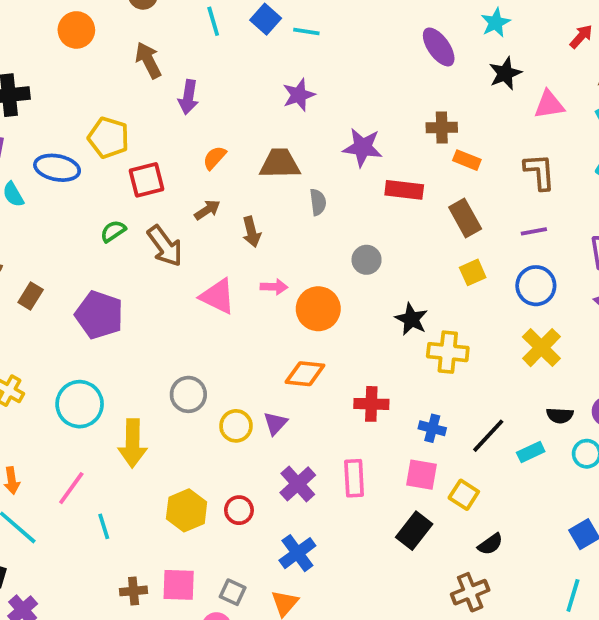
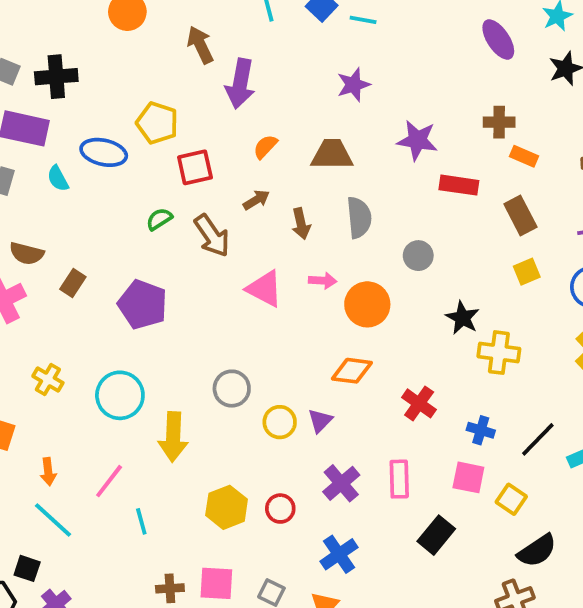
purple arrow: (188, 97) -> (240, 84), size x1.4
gray semicircle: (318, 202) -> (359, 217), moved, size x1.5
red cross: (371, 404) -> (419, 403), turned 32
black rectangle: (414, 531) -> (436, 535), moved
black semicircle: (490, 544) -> (537, 551), size x1.5

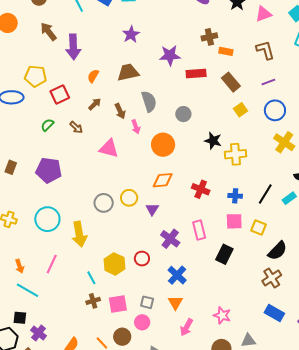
brown arrow: (212, 236) -> (76, 127), size x0.6
pink arrow: (323, 281) -> (136, 127), moved, turned 80
yellow circle: (280, 422) -> (129, 198), moved
cyan line: (141, 521) -> (91, 278), moved
brown cross: (170, 588) -> (93, 301), moved

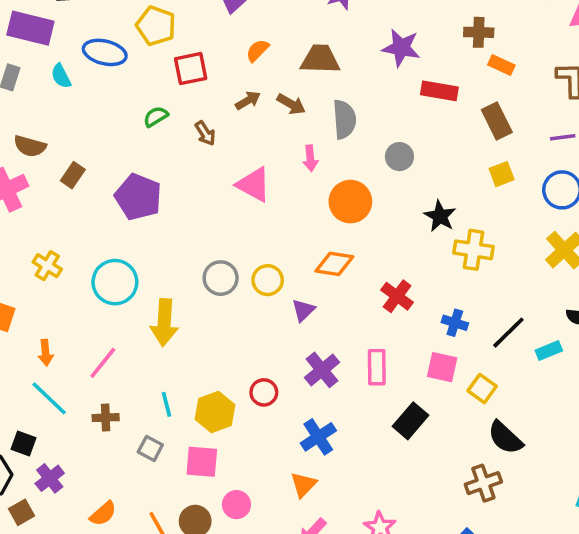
brown arrow: (120, 111) -> (291, 104), moved, turned -49
black semicircle: (277, 251) -> (505, 438), turned 75
yellow hexagon: (114, 264) -> (215, 412), moved
brown cross: (93, 301) -> (106, 418), moved
gray square: (147, 302) -> (150, 448), moved

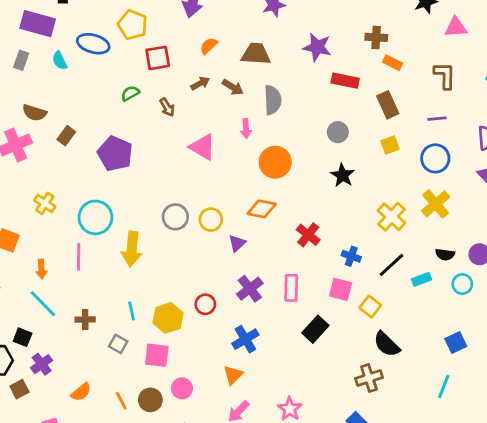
gray circle: (399, 157) -> (338, 132), moved
yellow cross: (474, 250) -> (391, 217), moved, turned 32
pink line: (103, 363) -> (79, 257), moved, turned -40

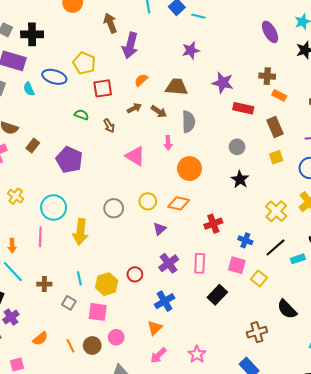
green semicircle: (130, 93) -> (81, 115), turned 48
yellow circle: (211, 220) -> (148, 201), moved
red cross: (308, 235) -> (213, 224), turned 30
black semicircle: (387, 344) -> (287, 309), moved

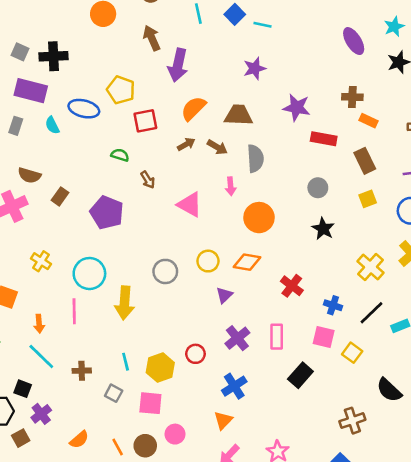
orange semicircle: (141, 80) -> (193, 108), size x1.5
brown arrow: (109, 126) -> (148, 180), moved
red cross: (213, 224) -> (292, 286), turned -30

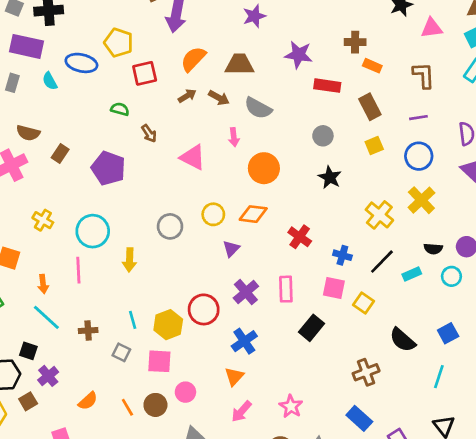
gray semicircle: (255, 158) -> (258, 108), turned 124
yellow arrow: (125, 303) -> (130, 260), size x0.7
red circle: (195, 354) -> (204, 309), size x1.5

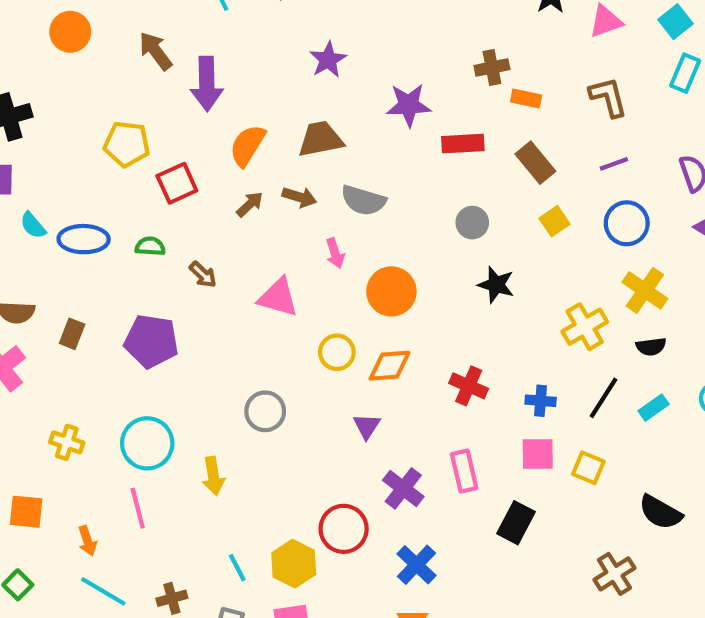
blue ellipse: (81, 63) -> (84, 239), moved
yellow circle: (213, 214) -> (337, 352), moved
yellow cross: (379, 215) -> (585, 327), turned 32
black semicircle: (433, 249) -> (651, 347), moved

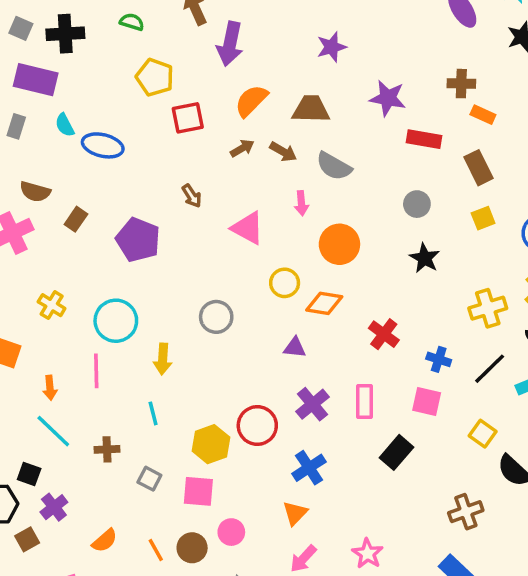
green semicircle: (150, 246) -> (132, 22), moved
purple triangle: (367, 426) -> (295, 348), turned 50
yellow square: (588, 468) -> (483, 434), moved
cyan line: (237, 568) -> (153, 413), moved

